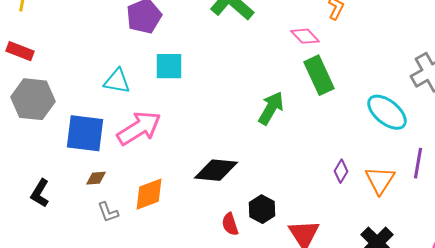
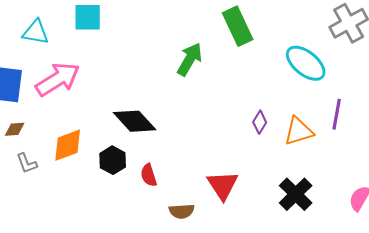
black diamond: (216, 170) -> (135, 121), turned 42
orange triangle: (380, 180) -> (299, 131), turned 40
black hexagon: (262, 209) -> (113, 160), moved

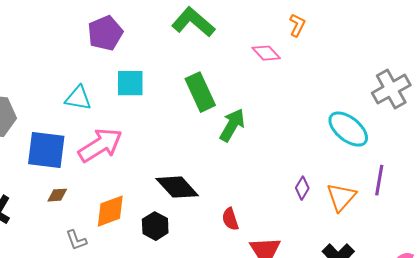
green rectangle: (238, 26) -> (200, 92), moved
orange triangle: (299, 131) -> (341, 197), turned -32
gray L-shape: (27, 163) -> (76, 240), moved
red semicircle: (149, 175) -> (230, 219), moved

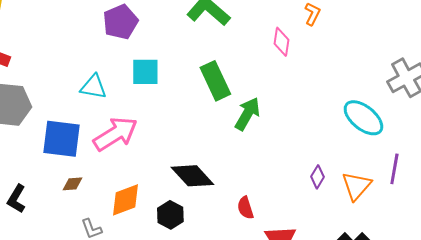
pink diamond: (266, 53) -> (281, 42), turned 52

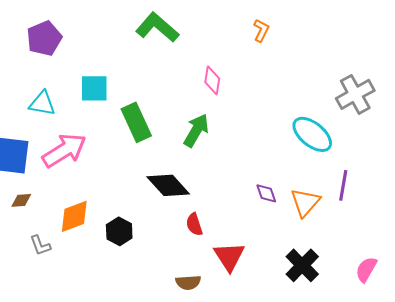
purple pentagon: (120, 22) -> (44, 38), moved
pink diamond: (281, 42) -> (212, 80), moved
green rectangle: (215, 81) -> (136, 122), moved
black diamond: (192, 176) -> (168, 185), moved
purple diamond: (317, 177) -> (266, 193), turned -50

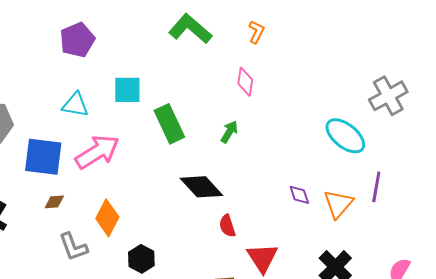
orange L-shape: (261, 30) -> (256, 32), moved
green arrow: (196, 130) -> (229, 132), size x0.7
orange diamond: (74, 216) -> (107, 218), turned -42
black hexagon: (119, 231) -> (141, 259), moved
gray L-shape: (40, 245) -> (73, 247), size x1.4

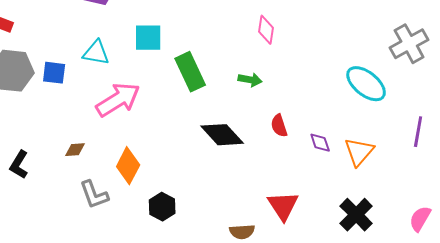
green arrow: (229, 132) -> (250, 80), turned 70
blue square: (43, 157) -> (54, 73), moved, size x0.6
purple line: (376, 187) -> (418, 132), moved
red semicircle: (227, 226) -> (279, 126), moved

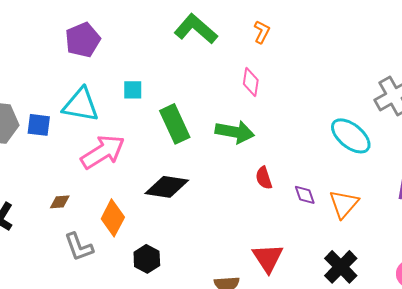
cyan square: (148, 38) -> (133, 90), size x0.7
cyan triangle: (96, 53) -> (81, 105), size x1.4
green arrow: (250, 80) -> (235, 132), size x1.6
black diamond: (222, 135) -> (167, 187), moved, turned -39

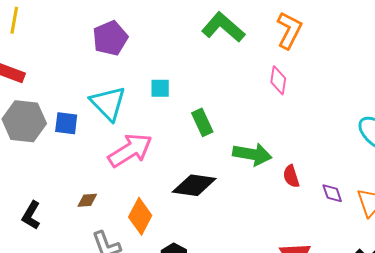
orange L-shape: (262, 32) -> (289, 30), size x1.6
cyan triangle: (81, 105) -> (108, 103), turned 36
green rectangle: (175, 124) -> (202, 122), size x0.7
green arrow: (235, 132) -> (252, 154), moved

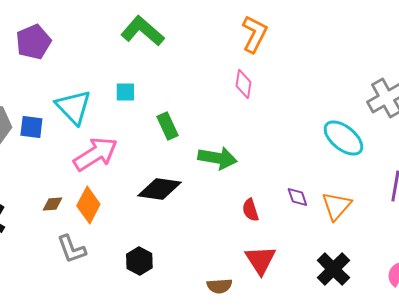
green L-shape: (223, 27) -> (142, 31), moved
purple pentagon: (110, 38) -> (33, 42), moved
red semicircle: (291, 176) -> (250, 210), moved
orange diamond: (140, 216) -> (88, 205), moved

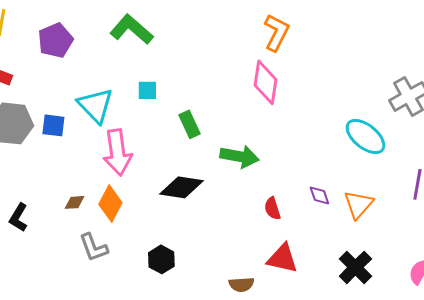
green L-shape: (142, 31) -> (131, 29), moved
pink diamond: (243, 84) -> (265, 82), size x1.5
pink arrow: (95, 154) -> (117, 152), turned 114
red triangle: (260, 260) -> (282, 258), turned -44

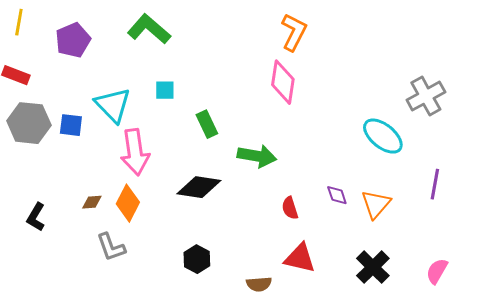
black hexagon: (161, 259) -> (197, 259), moved

